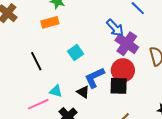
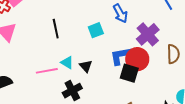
blue arrow: (115, 28) -> (120, 13), moved
blue L-shape: (95, 78) -> (121, 56), moved
black triangle: (83, 92) -> (86, 66), moved

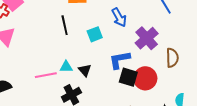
black line: (56, 29) -> (65, 25), moved
red circle: (137, 59) -> (145, 78), moved
cyan triangle: (67, 63) -> (66, 67), turned -32

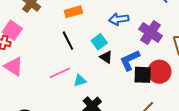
blue arrow: (119, 17) -> (119, 19), turned 126
black triangle: (85, 70) -> (106, 57), moved
pink line: (46, 75) -> (60, 73), moved

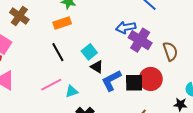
blue arrow: (119, 19) -> (126, 27), moved
blue L-shape: (130, 60) -> (111, 81), moved

